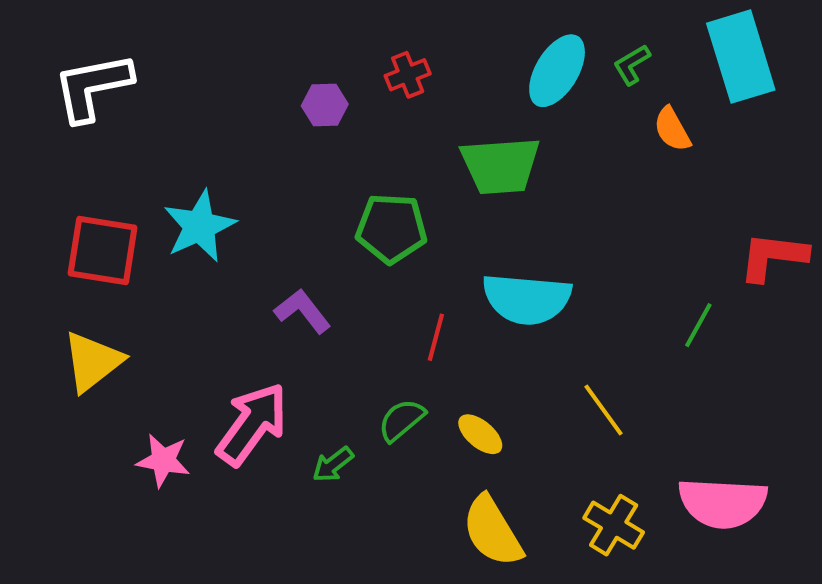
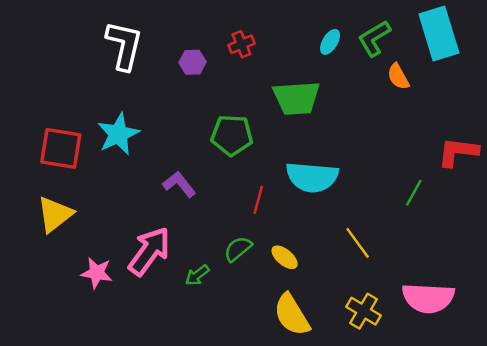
green L-shape: (632, 65) -> (374, 38), size x1.5
cyan ellipse: (557, 71) -> (330, 42), size x0.6
white L-shape: (93, 87) -> (124, 45), moved, turned 114

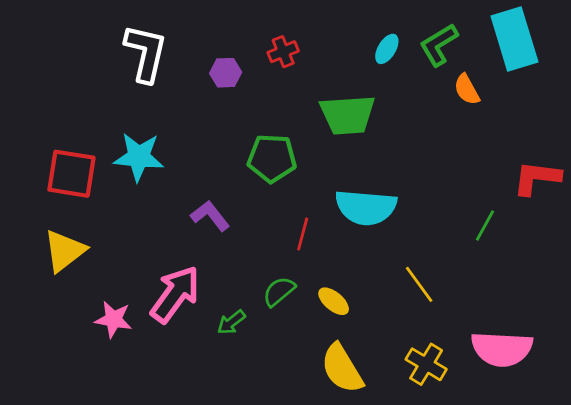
cyan star: (118, 134) -> (139, 157), turned 30

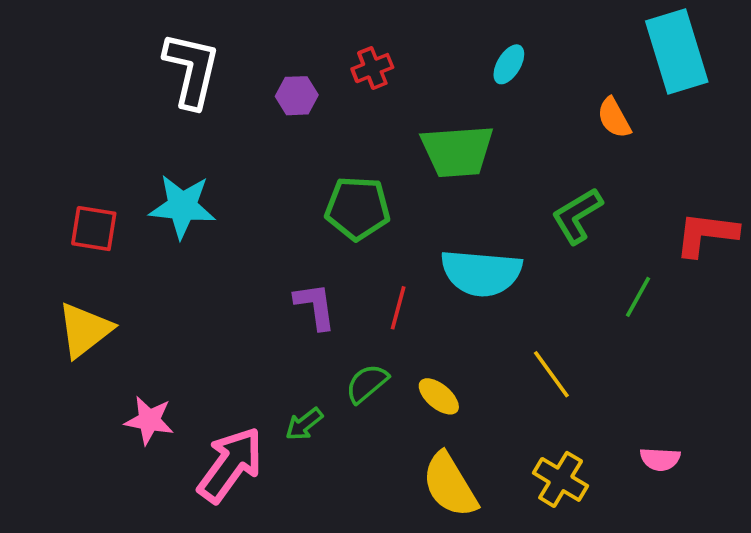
green L-shape: (439, 45) -> (577, 216), moved
red square: (71, 174) -> (94, 229), size x0.7
purple L-shape: (210, 216) -> (315, 306), moved, turned 30
pink arrow: (175, 294) -> (230, 465), moved
pink semicircle: (502, 349) -> (660, 459), size x0.5

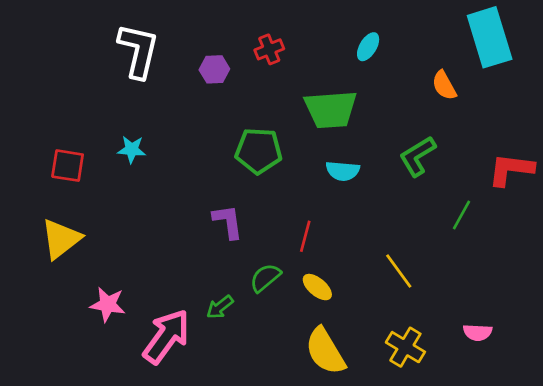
cyan star: (182, 206) -> (132, 149), size x0.6
cyan semicircle: (481, 273) -> (343, 171), moved, size x0.6
red line: (398, 308) -> (305, 236), moved

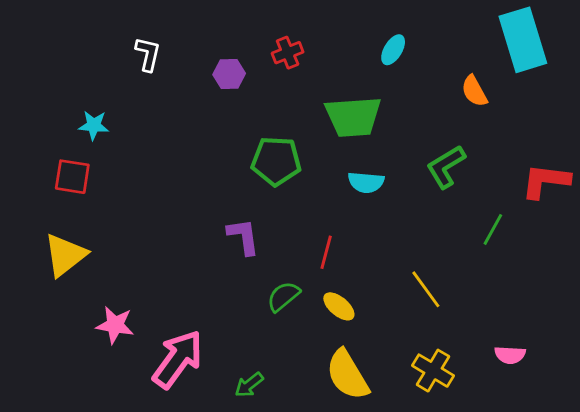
white L-shape: (138, 51) -> (148, 54), size x0.6
cyan star: (132, 149) -> (94, 125), moved
green arrow: (220, 307) -> (249, 385), moved

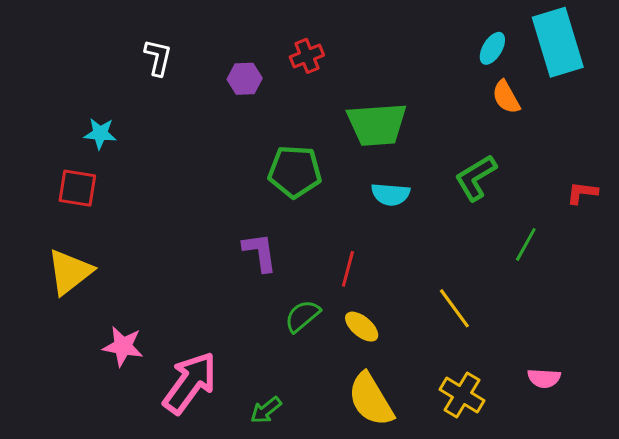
cyan ellipse: (393, 50) -> (492, 48), moved
red L-shape: (546, 181) -> (582, 193), size x0.6

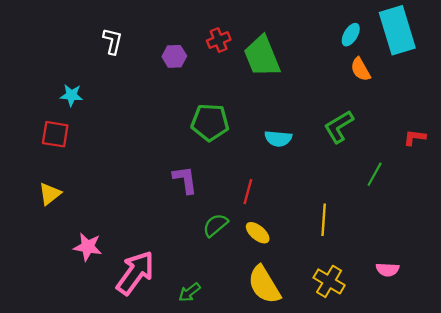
green trapezoid: (377, 124) -> (262, 56), moved, turned 72
yellow triangle: (70, 272) -> (50, 194), size x0.7
yellow line: (454, 308) -> (324, 220), turned 40

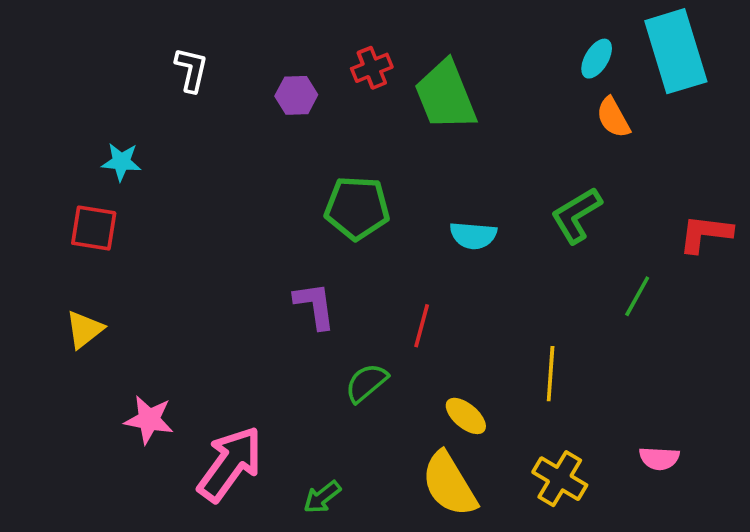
red L-shape: (415, 137) -> (705, 234), size x1.4
yellow ellipse: (258, 233) -> (466, 416), moved

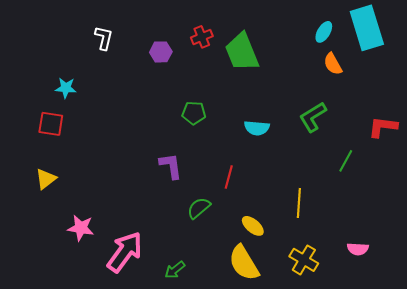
green pentagon: (357, 208) -> (194, 113), size x0.7

